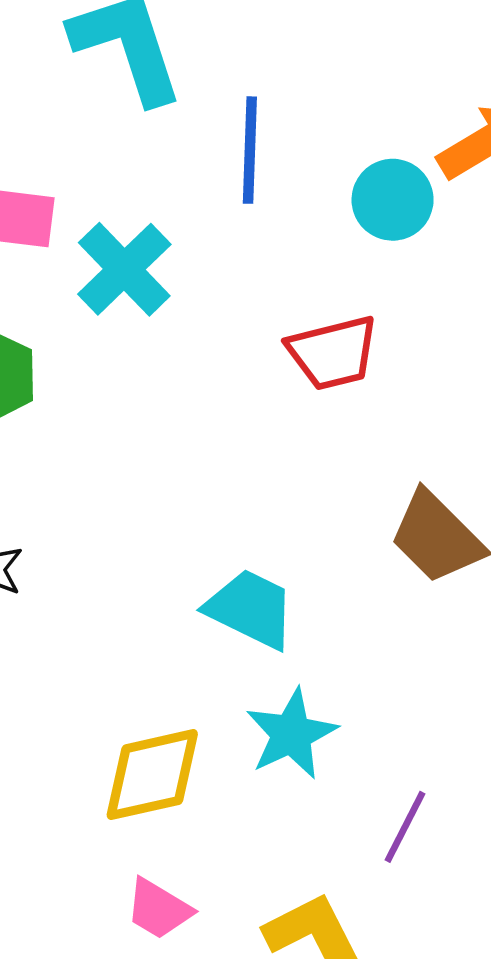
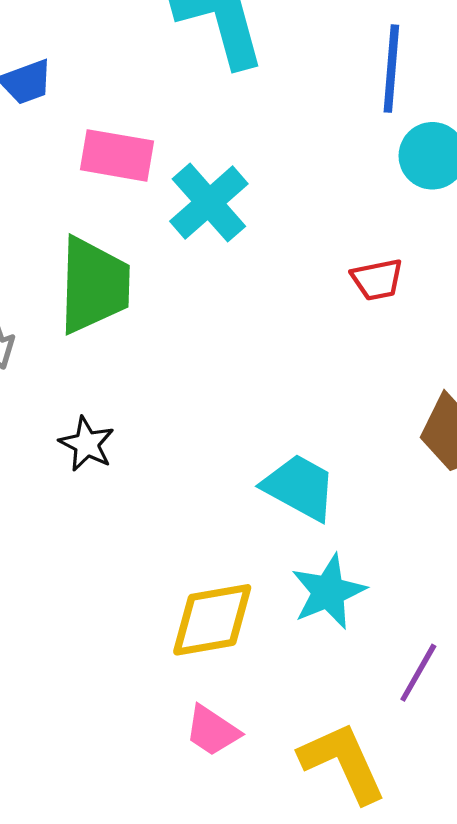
blue line: (250, 150) -> (391, 69), moved
red trapezoid: (333, 353) -> (377, 279), size x0.7

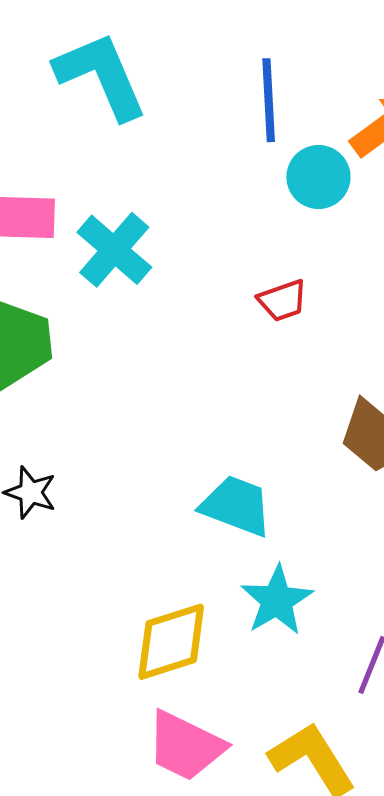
pink trapezoid: (212, 731) -> (186, 746), size x1.5

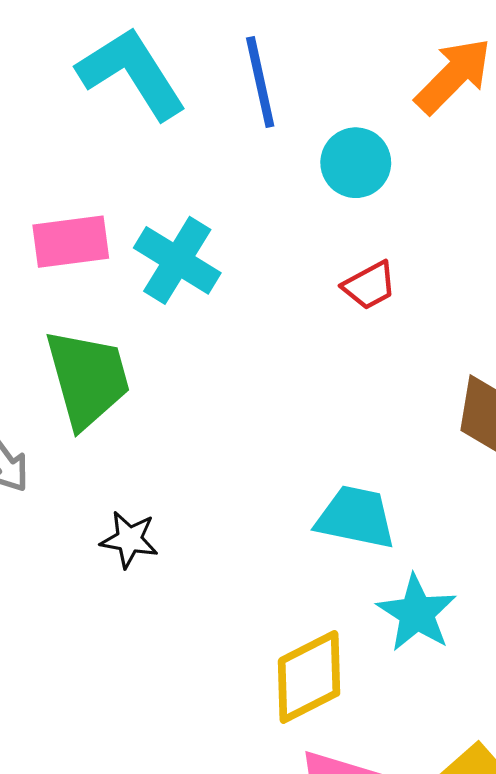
blue line: (269, 100) -> (260, 82), moved
cyan circle: (318, 177) -> (356, 163), moved

